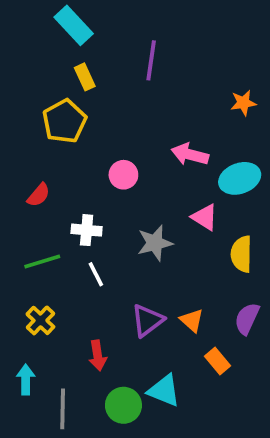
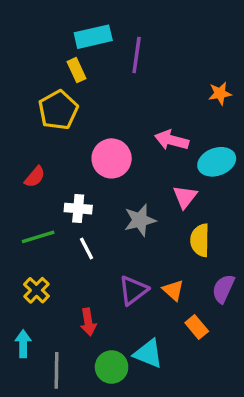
cyan rectangle: (74, 25) -> (93, 37), moved, turned -60
pink circle: (123, 175) -> (112, 158), size x1.5
pink triangle: (205, 217) -> (185, 197), turned 36
yellow semicircle: (241, 254) -> (200, 240), moved

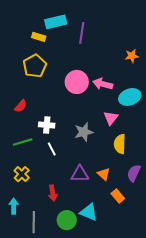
yellow rectangle: (77, 70) -> (39, 37), moved, turned -48
pink circle: (112, 158) -> (77, 82), moved
purple triangle: (133, 290) -> (80, 174), turned 36

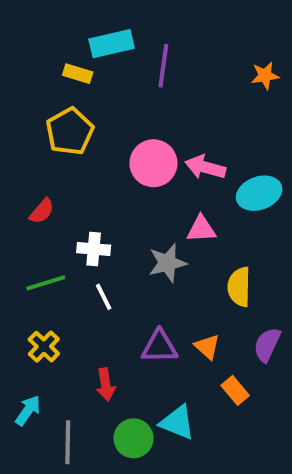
orange star: (132, 56) -> (265, 76), moved
pink triangle: (111, 118) -> (201, 229), moved, turned 49
cyan arrow: (14, 206) -> (28, 410), turned 35

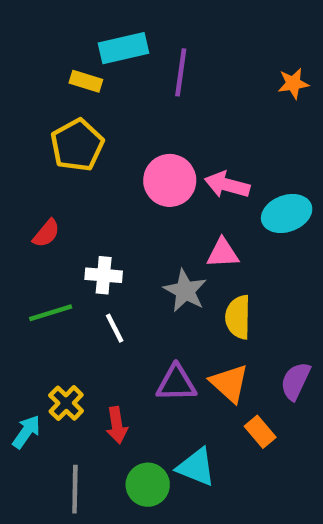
gray star: (167, 263) -> (185, 291), turned -30
yellow semicircle: (239, 287) -> (238, 317), moved
yellow cross: (44, 347) -> (66, 403), moved
orange triangle: (207, 347) -> (229, 383), size x1.4
cyan arrow: (28, 410) -> (26, 432), moved

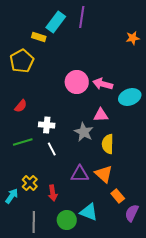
cyan rectangle: (123, 48) -> (56, 22), turned -40
purple line: (181, 72) -> (82, 17), moved
yellow pentagon: (77, 145) -> (22, 61), moved
purple semicircle: (295, 381) -> (132, 213), moved

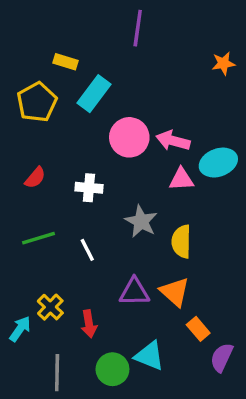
cyan rectangle: (56, 22) -> (94, 94), moved
pink triangle: (101, 115) -> (181, 179), moved
white cross: (47, 125) -> (89, 188), moved

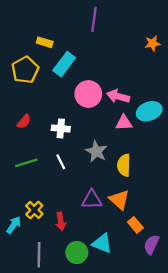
white line: (87, 250) -> (61, 162), moved

